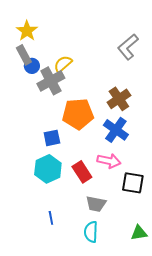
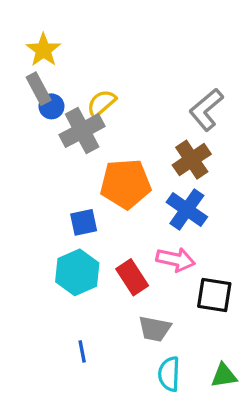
gray L-shape: (128, 47) -> (206, 110), moved
cyan semicircle: (91, 232) -> (169, 374), moved

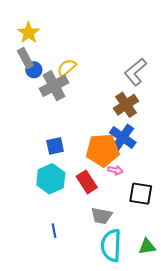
orange pentagon: (126, 184) -> (103, 150), moved
pink arrow: (176, 260) -> (115, 170), size x0.6
cyan semicircle: (169, 374) -> (111, 245), size x1.4

